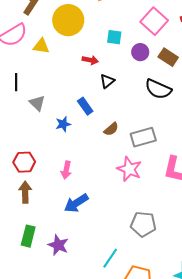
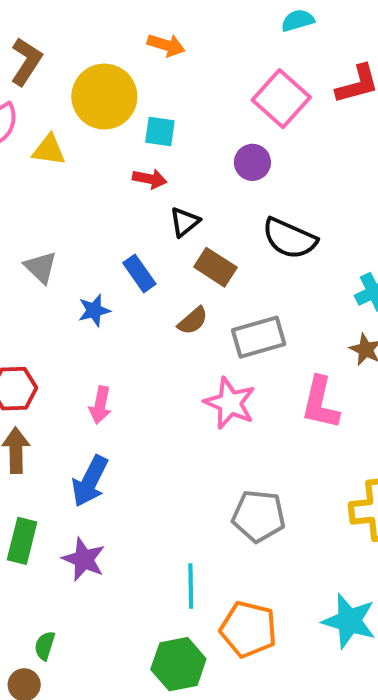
cyan square: (114, 37) -> (160, 131), moved
brown rectangle: (168, 57) -> (215, 267), moved
blue arrow: (76, 203) -> (90, 481), moved, turned -30
cyan line: (110, 258) -> (191, 586), turned -35

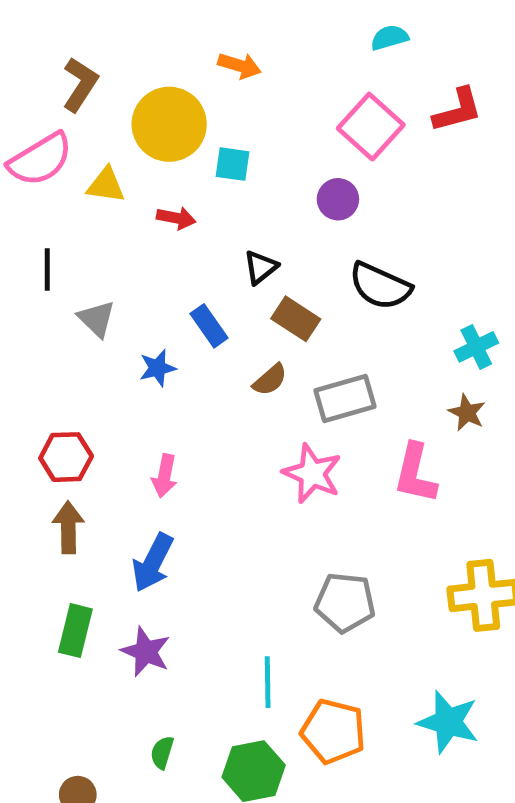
red arrow: (150, 179) -> (176, 218), moved
green semicircle: (45, 646) -> (162, 752), moved

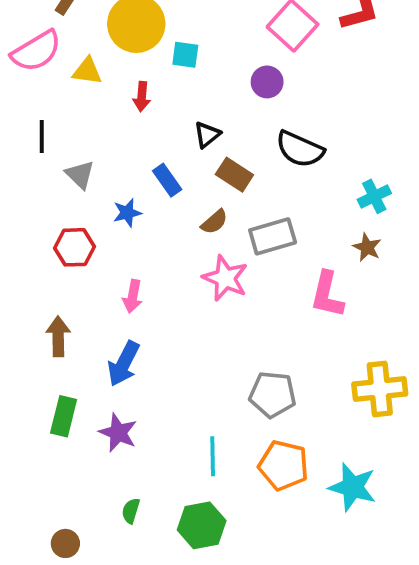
red arrow: (176, 218) -> (142, 96), turned 84
red hexagon: (66, 457) -> (74, 247), moved
pink star: (312, 474) -> (225, 278), moved
orange pentagon: (333, 731) -> (283, 465), moved

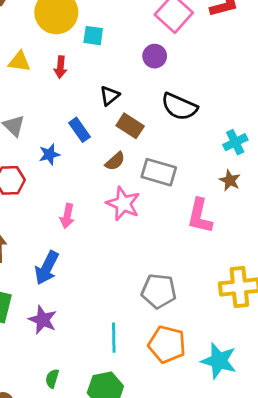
yellow triangle: (87, 71) -> (19, 62), moved
gray rectangle: (273, 236) -> (159, 172), turned 32
pink arrow: (133, 296) -> (67, 216), moved

